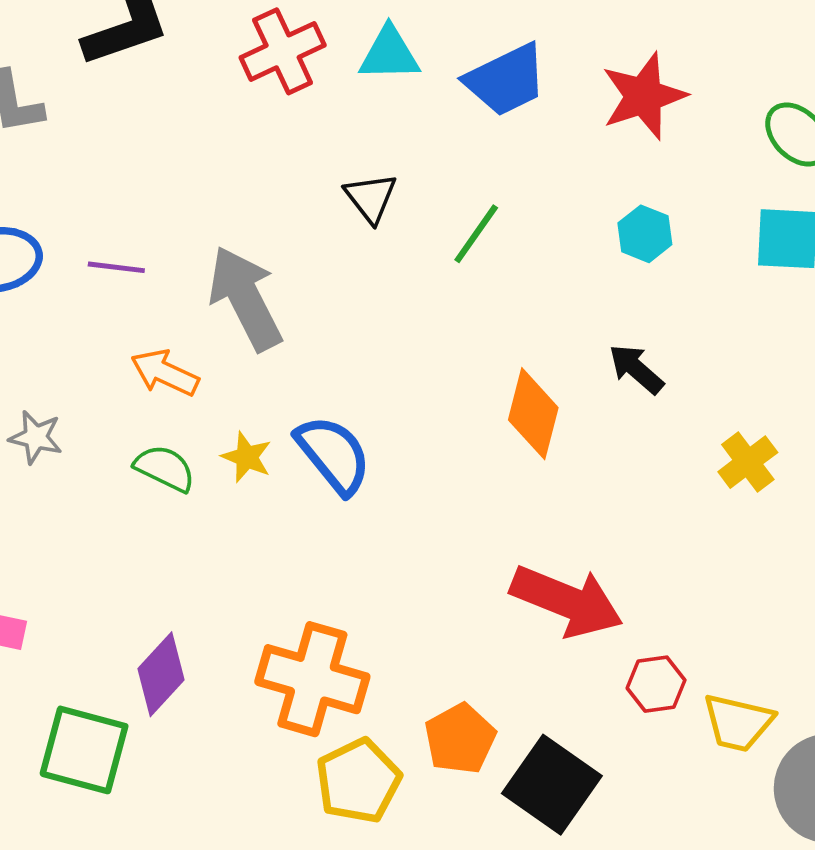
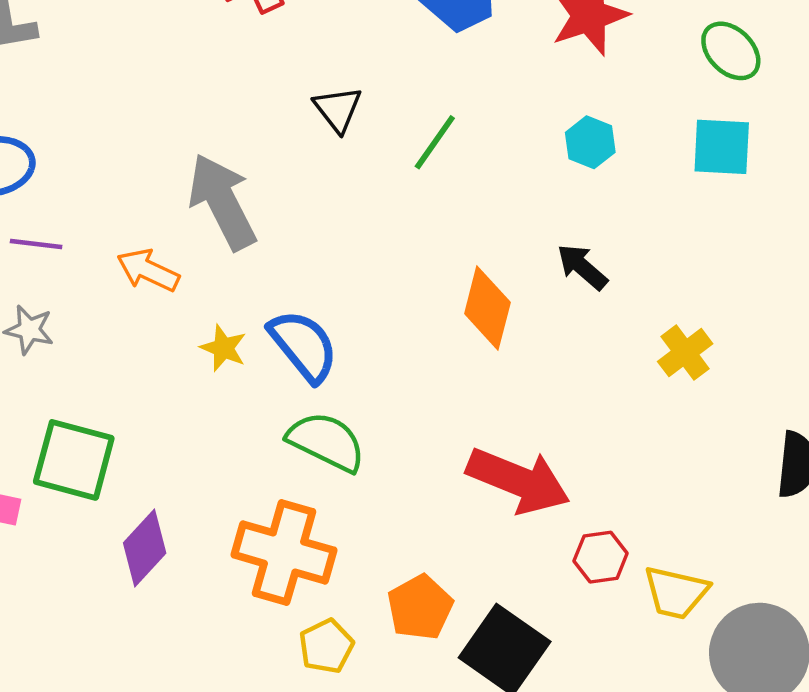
purple line: (116, 267) -> (36, 244), moved
green semicircle: (165, 468) -> (326, 442), moved, size x1.4
green square: (84, 750) -> (74, 460), moved
yellow pentagon: (358, 781) -> (326, 646), size x0.7

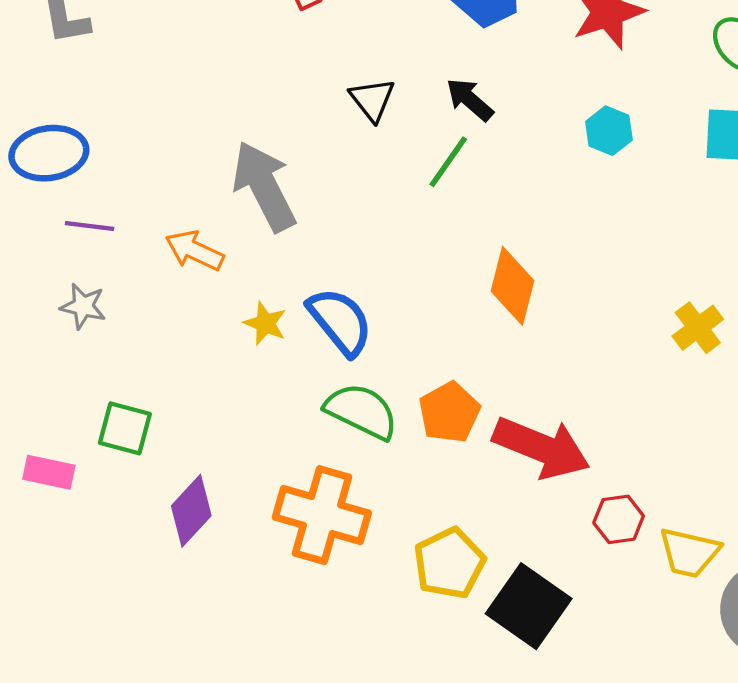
green line: (435, 142) -> (448, 162), moved
black arrow: (582, 267) -> (470, 100), moved
green square: (74, 460) -> (125, 428), size x0.7
orange pentagon: (420, 607) -> (449, 412), moved
yellow pentagon: (326, 646) -> (449, 563), moved, size x1.4

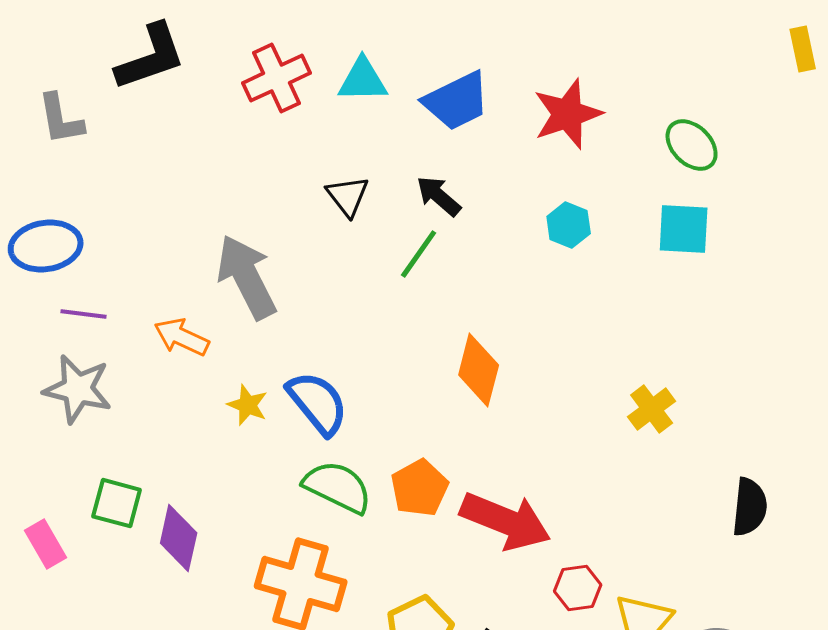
gray star: (83, 306) -> (78, 389), size x1.6
pink rectangle: (49, 472) -> (46, 544), turned 48
purple diamond: (191, 511) -> (179, 538), moved, turned -30

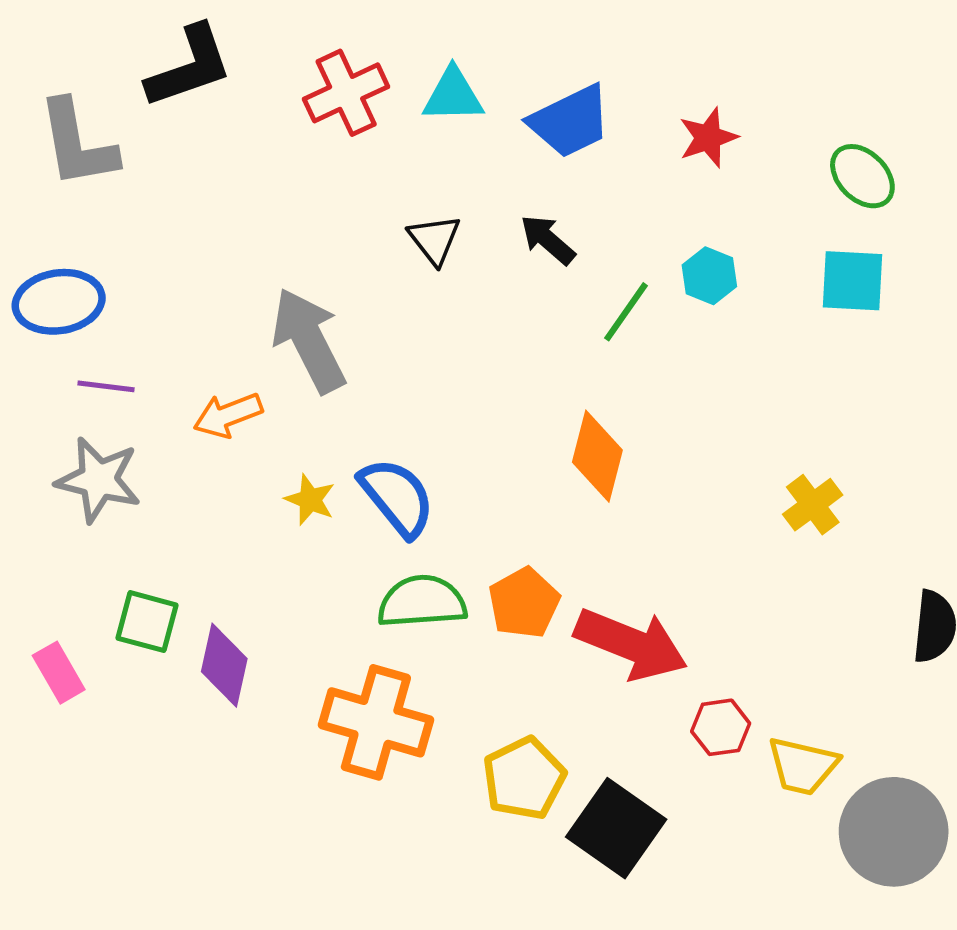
red star: (568, 114) -> (708, 138), size x0.7
gray L-shape: (61, 119) -> (77, 144), size x1.4
green line: (419, 254) -> (626, 312), moved
orange arrow: (182, 337) -> (228, 415), turned -46
green semicircle: (338, 487) -> (422, 602), turned -30

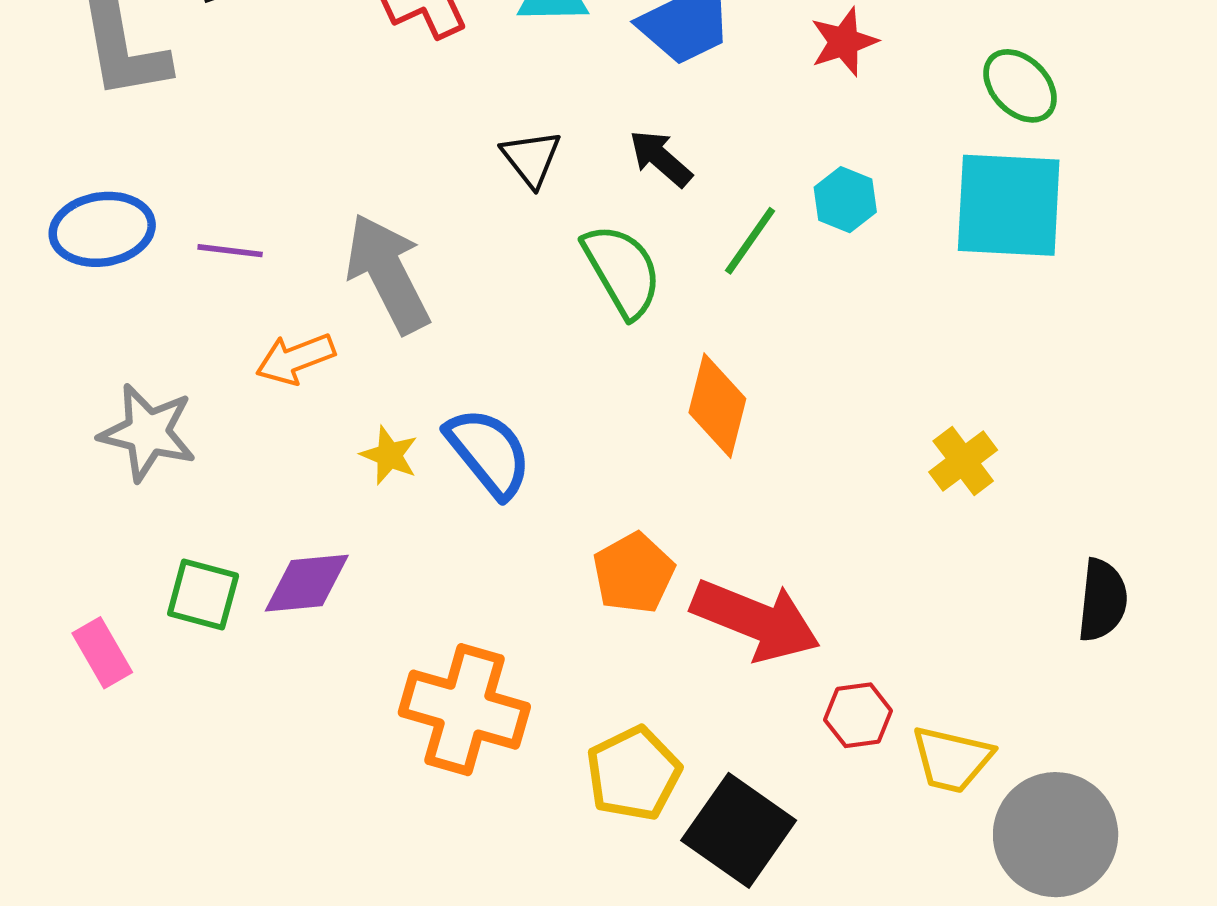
cyan square: (852, 281) -> (1009, 205), size x1.5
purple line: (106, 386) -> (230, 251), moved
green semicircle: (422, 602) -> (622, 271), moved, turned 64
purple diamond: (224, 665) -> (307, 583), moved, turned 72

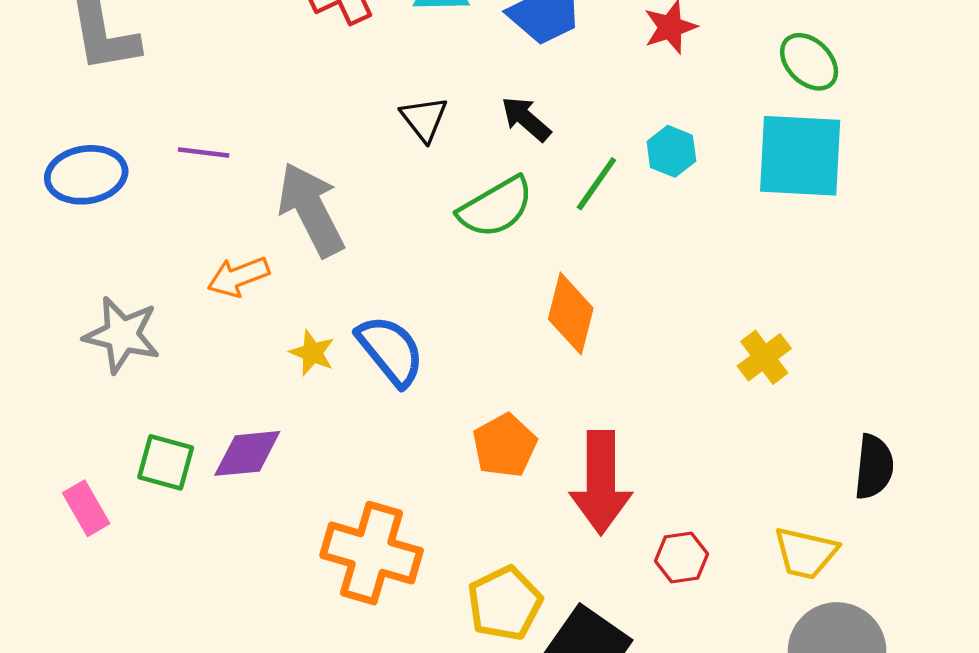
purple line: (230, 251) -> (204, 152), moved
green semicircle: (622, 271) -> (496, 207), turned 90
red arrow: (756, 620) -> (601, 483), turned 68
yellow trapezoid: (952, 759) -> (806, 553), moved

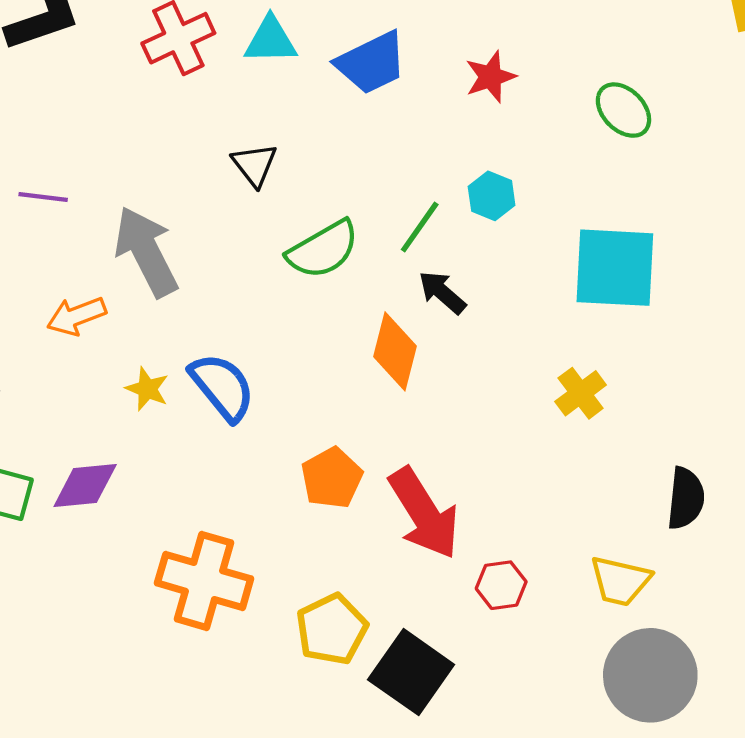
black arrow: (526, 119) -> (442, 292), moved
cyan square: (800, 156) -> (615, 268), moved
red arrow: (601, 483) -> (424, 513), turned -32

